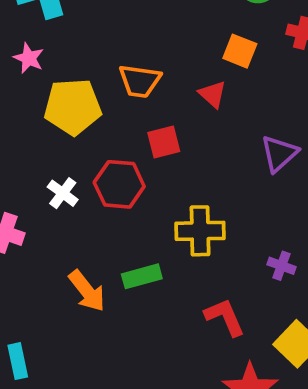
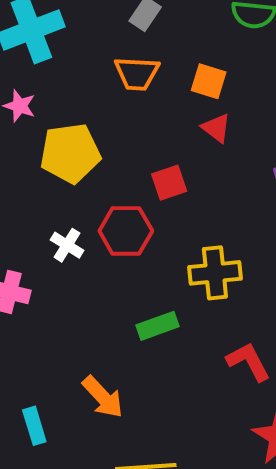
orange square: (240, 51) -> (209, 81), moved
orange trapezoid: (140, 81) -> (137, 73), moved
orange arrow: (87, 291) -> (103, 397), moved

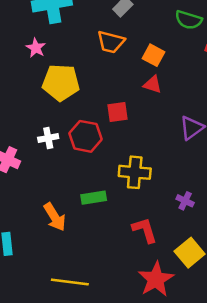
red triangle: (216, 128) -> (153, 84), turned -30
white cross: (67, 245) -> (48, 138), turned 36
orange arrow: (103, 397) -> (55, 217), moved

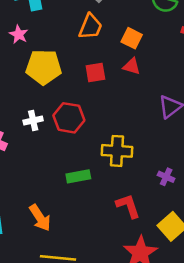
orange trapezoid: (111, 42) -> (90, 27), turned -80
red square: (118, 112) -> (95, 72), moved
orange arrow: (55, 217) -> (40, 218), moved

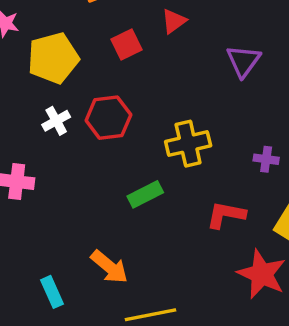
red triangle: (132, 66) -> (174, 21), turned -36
white cross: (33, 121) -> (56, 121), moved
red L-shape: (128, 206) -> (226, 215), turned -44

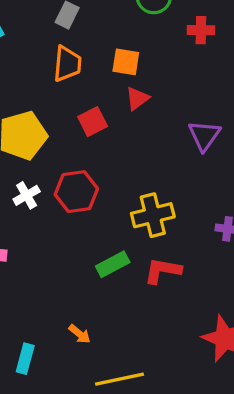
red L-shape: (226, 215) -> (163, 271), moved
orange arrow: (109, 267) -> (80, 334), size x0.6
cyan rectangle: (52, 292) -> (25, 359), turned 40

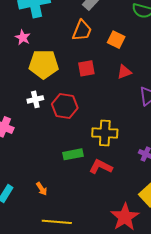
red triangle: (137, 99) -> (124, 72), moved

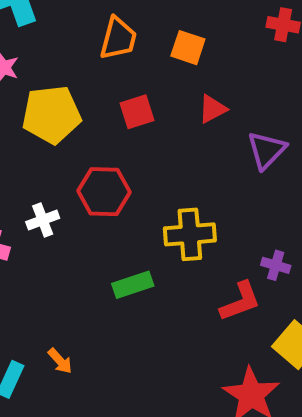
white cross: (35, 99) -> (43, 220), moved
red L-shape: (101, 167) -> (240, 301), moved, turned 140
orange arrow: (42, 189) -> (60, 361), moved

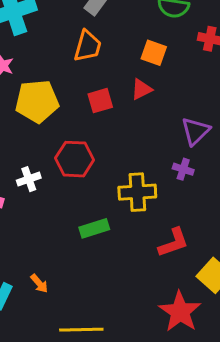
orange square: (188, 48) -> (154, 53), moved
red triangle: (212, 109) -> (142, 89), moved
purple cross: (276, 265) -> (183, 169), moved

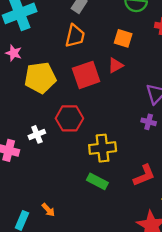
red square: (100, 101) -> (86, 75), size x1.5
yellow cross: (137, 192) -> (103, 148), moved
green rectangle: (94, 228) -> (97, 181), moved, turned 48

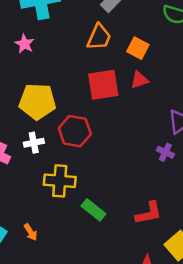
orange square: (123, 38) -> (138, 48), moved
yellow pentagon: (40, 78) -> (37, 101), moved
yellow cross: (103, 148) -> (60, 181), moved

